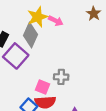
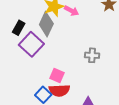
gray cross: (61, 77) -> (92, 55), moved

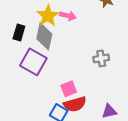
black rectangle: (19, 28) -> (19, 33), moved
pink square: (57, 75) -> (69, 89), turned -32

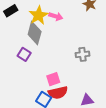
black rectangle: (19, 33) -> (11, 11), moved, turned 40
purple square: (33, 62) -> (24, 54), size x0.6

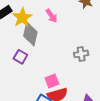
yellow star: (39, 15) -> (22, 17), moved
pink arrow: (56, 16) -> (52, 16), turned 40

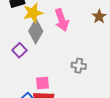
pink arrow: (52, 16) -> (62, 20), size x1.5

